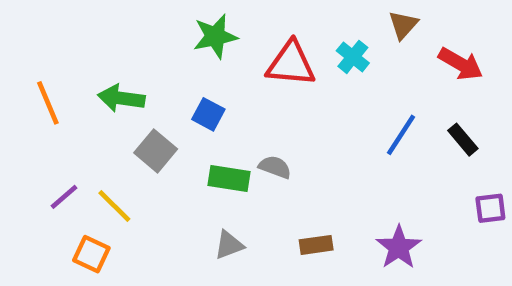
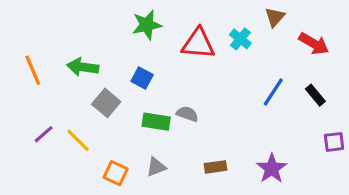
orange square: (91, 254) -> (116, 173), moved

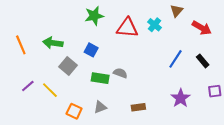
purple star: (272, 169) -> (181, 98), moved

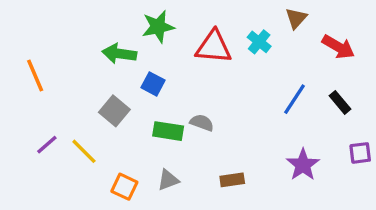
green arrow: (53, 43) -> (119, 54), moved

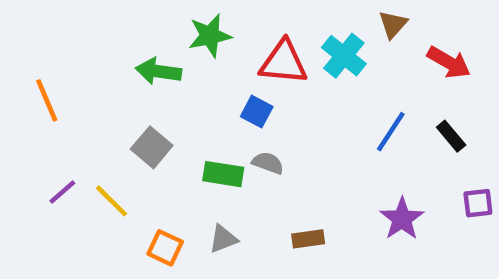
cyan cross: (259, 42) -> (344, 56), size x1.4
blue square: (153, 84) -> (257, 112), moved

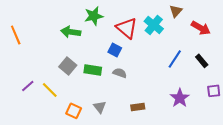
red triangle: (284, 62) -> (127, 28), turned 35
orange line: (47, 100) -> (16, 35), moved
green rectangle: (223, 174) -> (93, 70), moved
gray triangle: (223, 239) -> (100, 107), turned -48

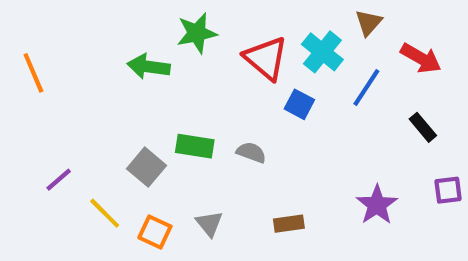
blue square: (115, 50) -> (299, 104), moved
blue line: (175, 59) -> (366, 88), moved
gray square: (68, 66) -> (147, 167), moved
yellow line: (50, 90) -> (105, 213), moved

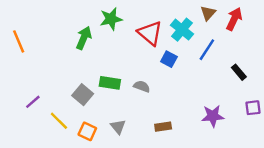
red arrow: (421, 58) -> (234, 19), moved, turned -95
green arrow: (149, 67) -> (84, 38), turned 105
purple star: (377, 205) -> (213, 116), turned 30

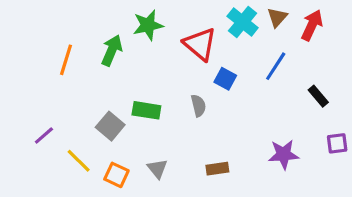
cyan cross: (182, 30) -> (243, 22), moved
orange line: (19, 41) -> (66, 60), moved, turned 40
gray semicircle: (142, 86) -> (198, 106), moved, turned 56

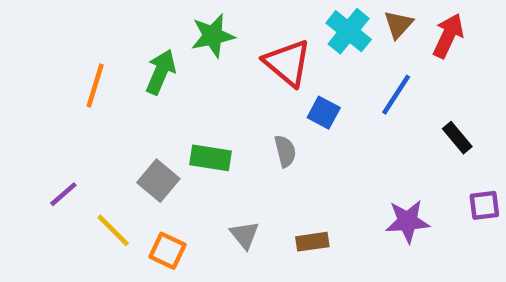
gray triangle: (157, 169) -> (244, 235), moved

